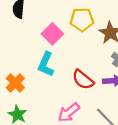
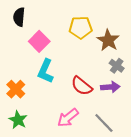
pink square: (52, 34) -> (39, 41), moved

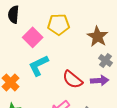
yellow pentagon: (81, 28) -> (59, 24), moved
cyan L-shape: (46, 71) -> (39, 65), turned 40

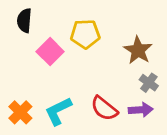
cyan L-shape: (39, 65) -> (58, 111), moved

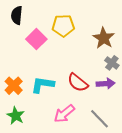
cyan L-shape: (58, 111) -> (43, 85), turned 35

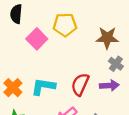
brown star: (104, 38) -> (107, 38), turned -30
red semicircle: (78, 83) -> (80, 84), turned 75

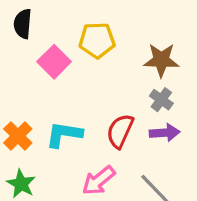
gray cross: (116, 64) -> (161, 100), moved

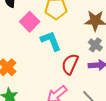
cyan L-shape: (64, 134) -> (51, 41), moved, turned 60

